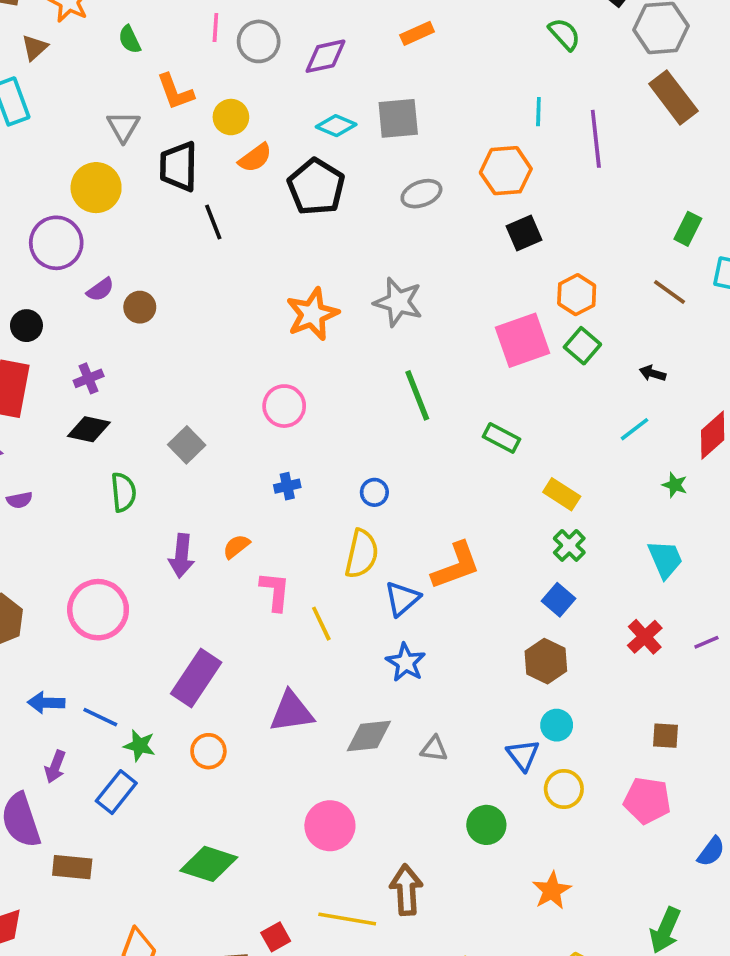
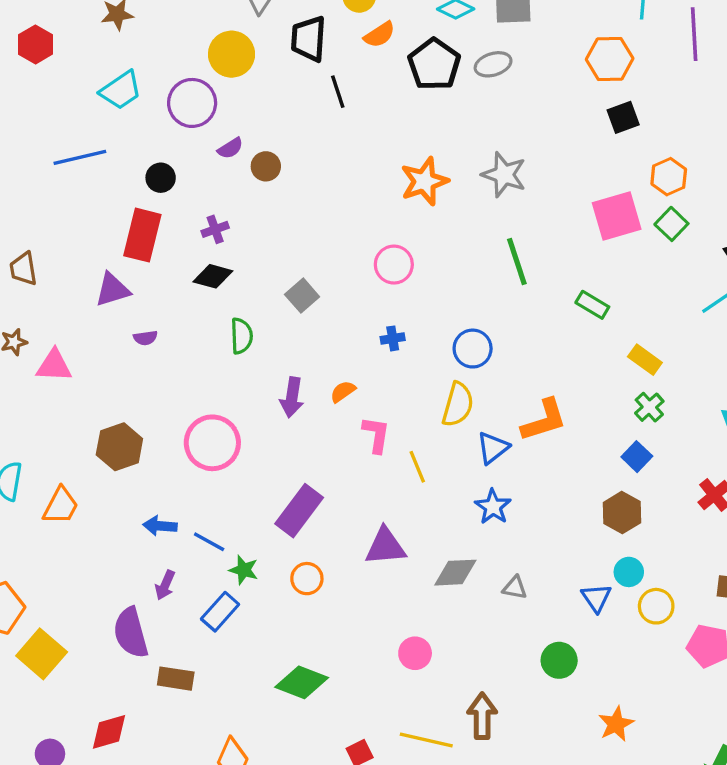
gray ellipse: (421, 194) -> (493, 64), moved
blue circle: (374, 492) -> (473, 349), size x1.5
yellow circle: (564, 789) -> (656, 606), moved
pink circle: (330, 826) -> (415, 653), size x0.7

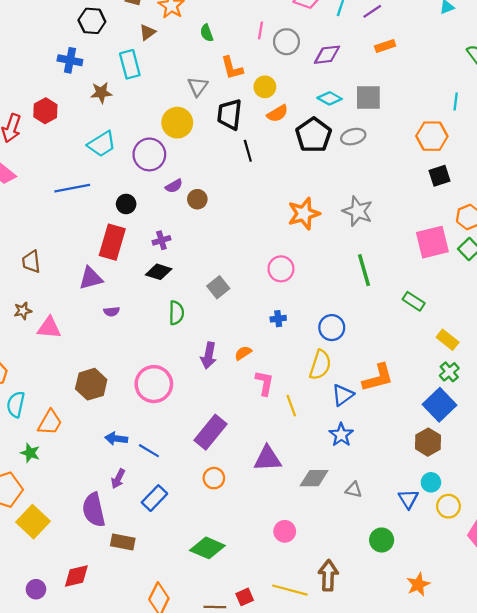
blue square: (637, 457) -> (439, 405), size x1.6
green star: (244, 570) -> (30, 453), moved

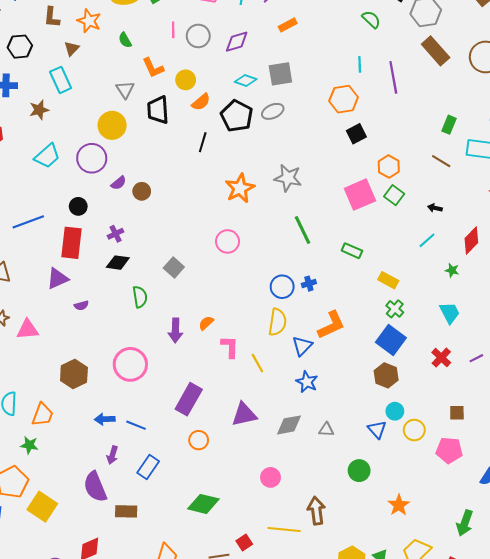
black line: (248, 151) -> (203, 142), moved, turned 42
blue line: (72, 188) -> (28, 222), moved
blue cross: (278, 319) -> (309, 284), moved

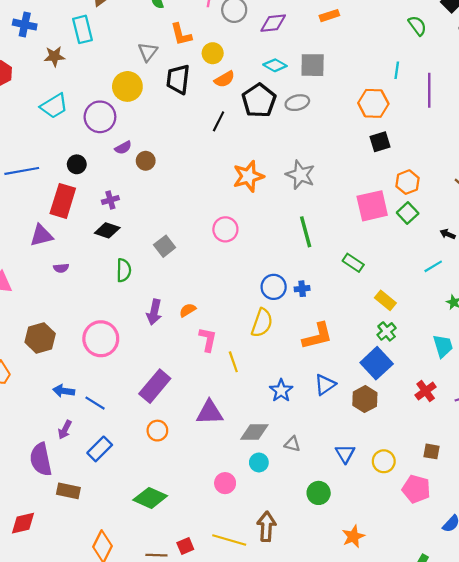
blue triangle: (302, 346) -> (325, 385), moved
cyan circle: (395, 411) -> (259, 462), moved

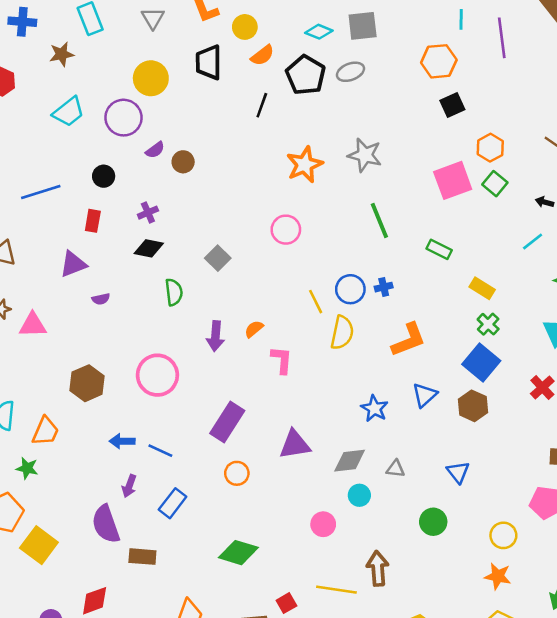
gray triangle: (148, 52) -> (153, 18), moved
red rectangle: (63, 201) -> (93, 221), size x0.6
yellow line: (233, 362) -> (316, 302), moved
yellow circle: (384, 461) -> (503, 535), moved
orange star: (353, 536) -> (498, 576), moved, turned -30

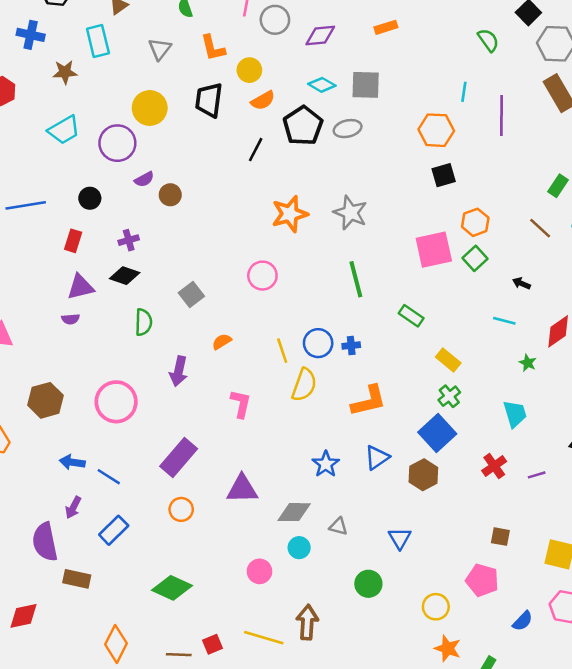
cyan line: (533, 242) -> (504, 321), turned 45
purple triangle: (73, 264) -> (80, 287), moved
orange semicircle: (254, 329) -> (222, 342), moved
orange star: (498, 576) -> (448, 648), moved

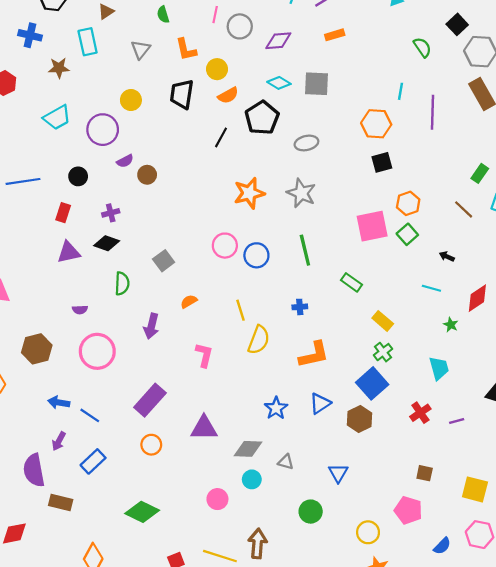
yellow circle: (150, 108) -> (131, 100), size x0.7
gray ellipse: (348, 129) -> (306, 143), moved
purple semicircle: (71, 319) -> (80, 310), moved
blue circle: (318, 343) -> (256, 255), moved

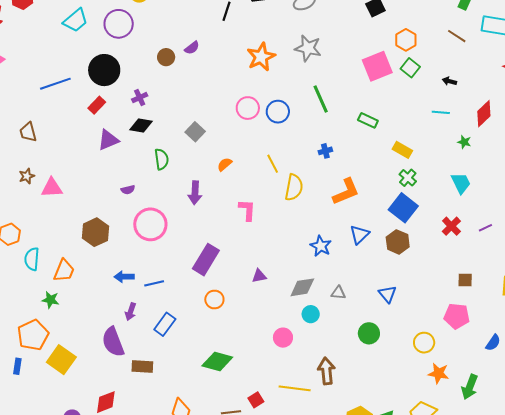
purple semicircle: (125, 161) -> (192, 48), moved
black circle: (78, 176) -> (104, 70), size x1.8
red rectangle: (63, 213) -> (97, 105), turned 36
blue line: (90, 415) -> (154, 283), turned -36
purple triangle: (204, 428) -> (259, 276), size x0.6

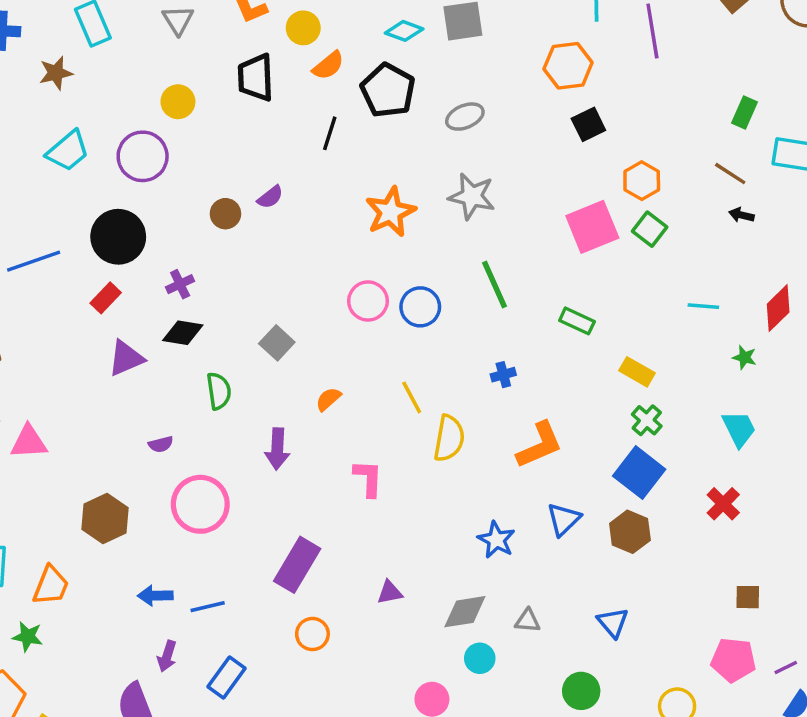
black arrow: (449, 81) -> (741, 215), moved
purple line: (485, 228) -> (786, 668), moved

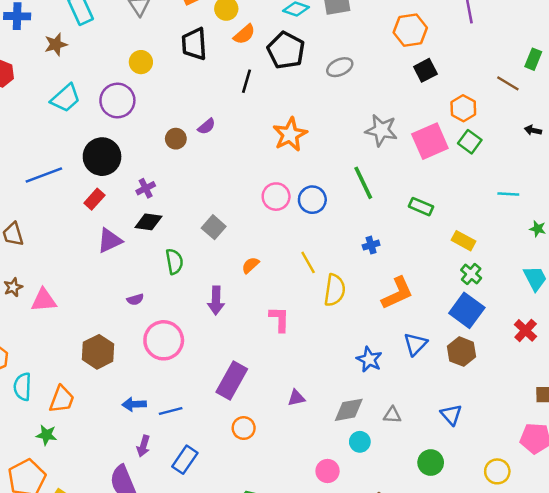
brown line: (730, 174) -> (508, 83), moved
gray star: (472, 196) -> (381, 130), moved

